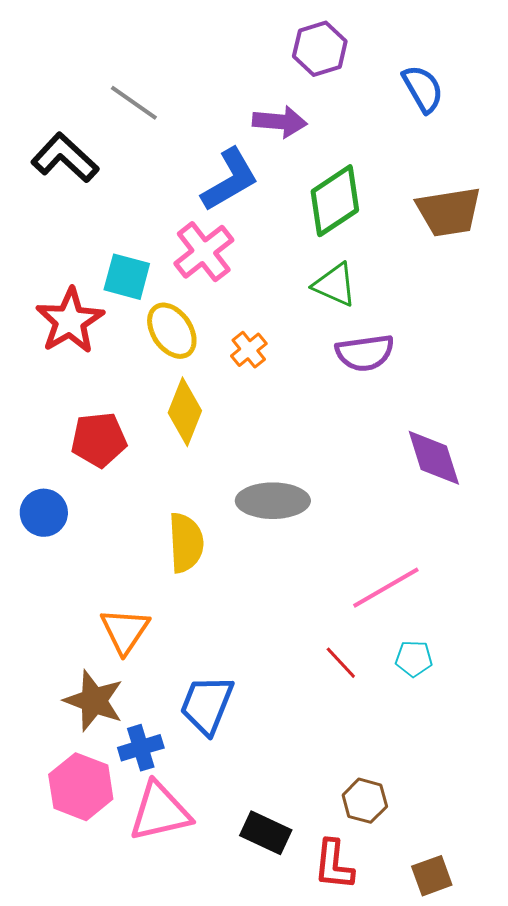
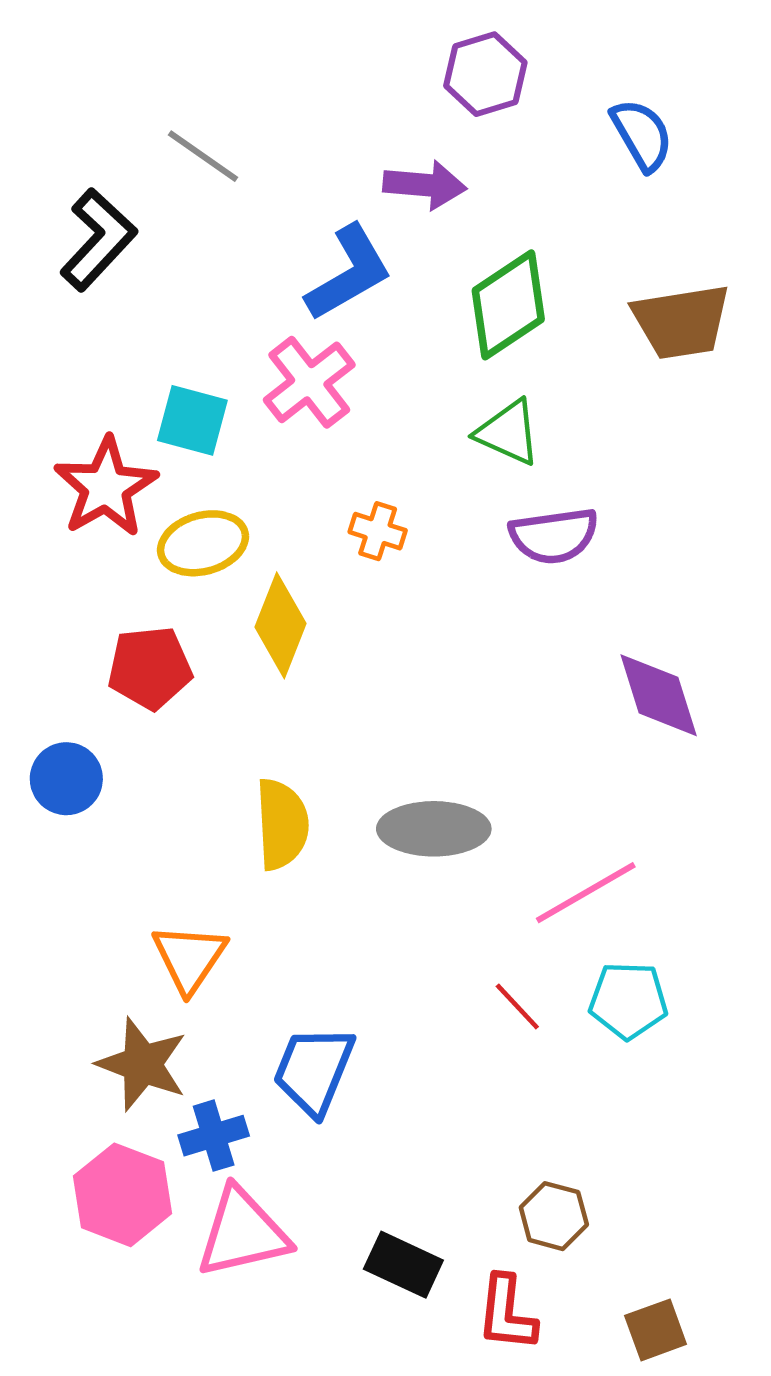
black L-shape: (65, 158) -> (98, 240), turned 90
yellow ellipse: (172, 331) -> (203, 543), moved, turned -72
orange cross: (249, 350) -> (378, 531), turned -33
gray ellipse: (273, 501) -> (434, 829), moved
cyan pentagon: (414, 659) -> (628, 1000), size x1.4

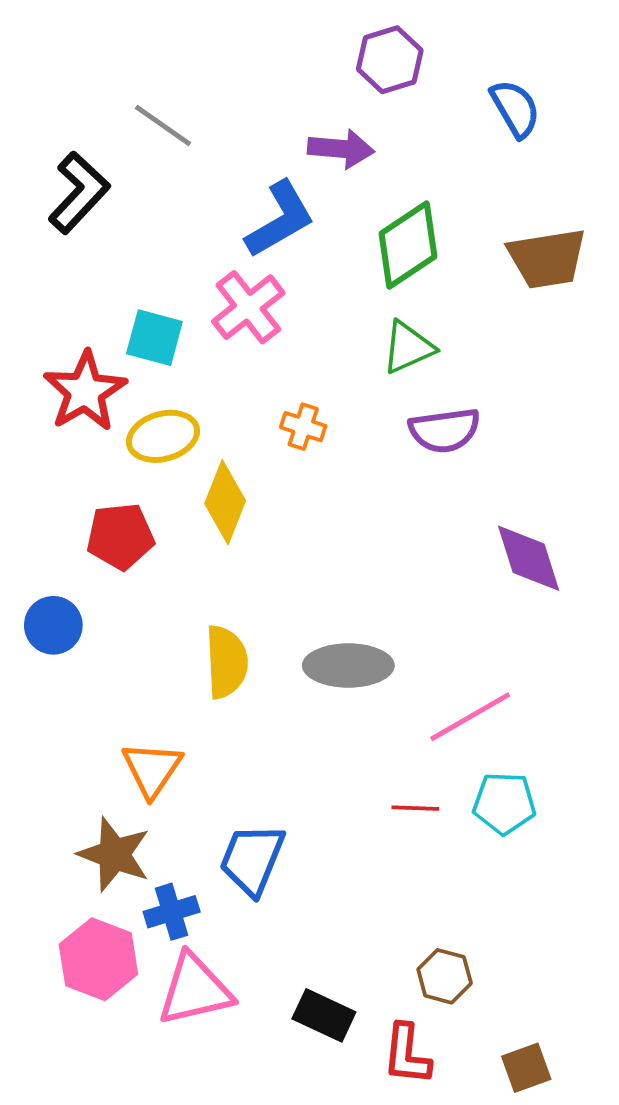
green triangle: (508, 432) -> (408, 347), turned -48
red line: (517, 1006) -> (415, 808), turned -45

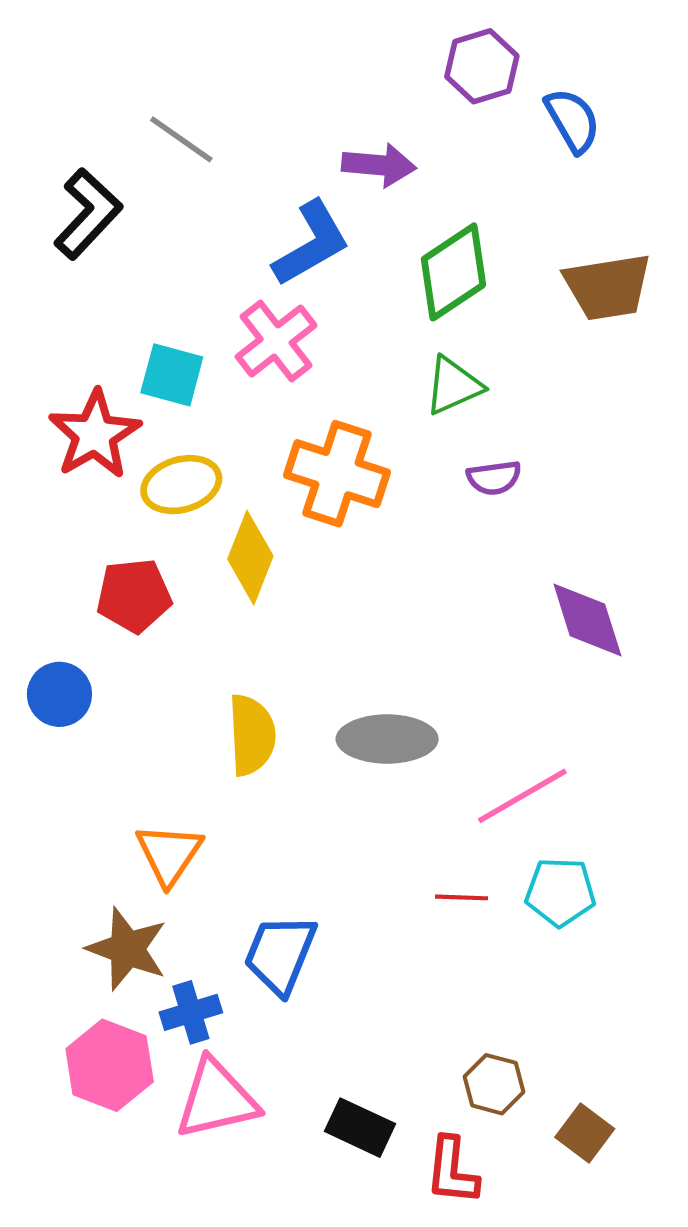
purple hexagon: (390, 60) -> (482, 66), moved
orange cross: (303, 427) -> (337, 474), size x2.0
purple semicircle: (445, 430) -> (494, 478), size x0.7
brown square: (526, 1068) -> (585, 1133), moved, turned -33

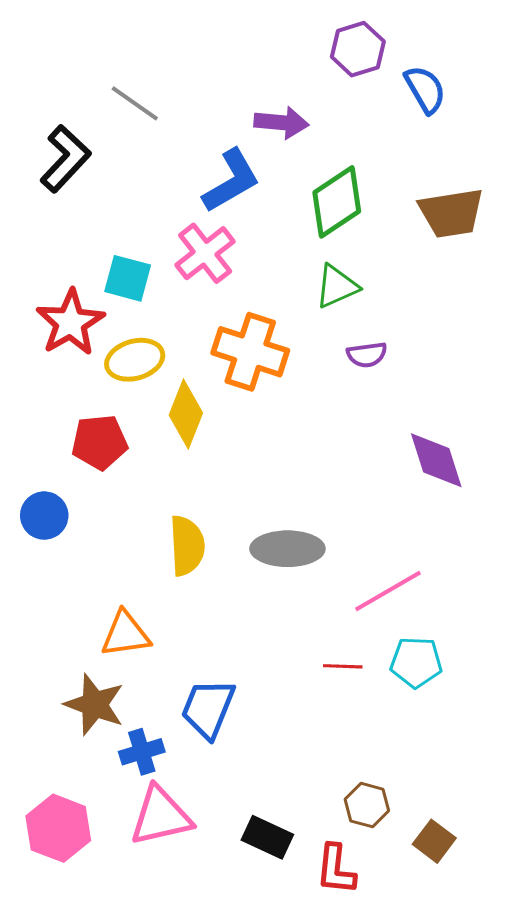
orange triangle: (169, 854) -> (126, 634), turned 48
pink hexagon: (110, 1065) -> (58, 828), moved

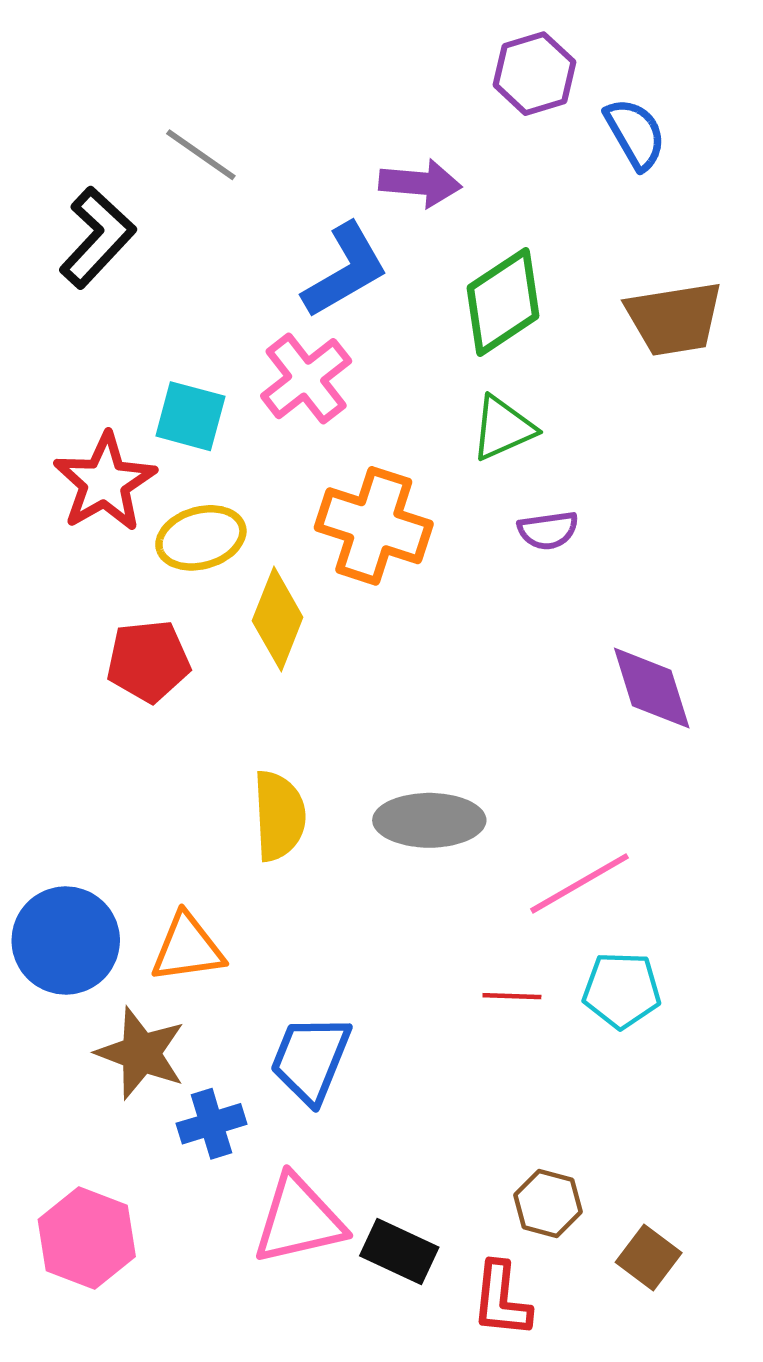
blue circle: (44, 516) -> (66, 940), moved, size x1.5
pink triangle: (161, 816) -> (299, 1220), moved

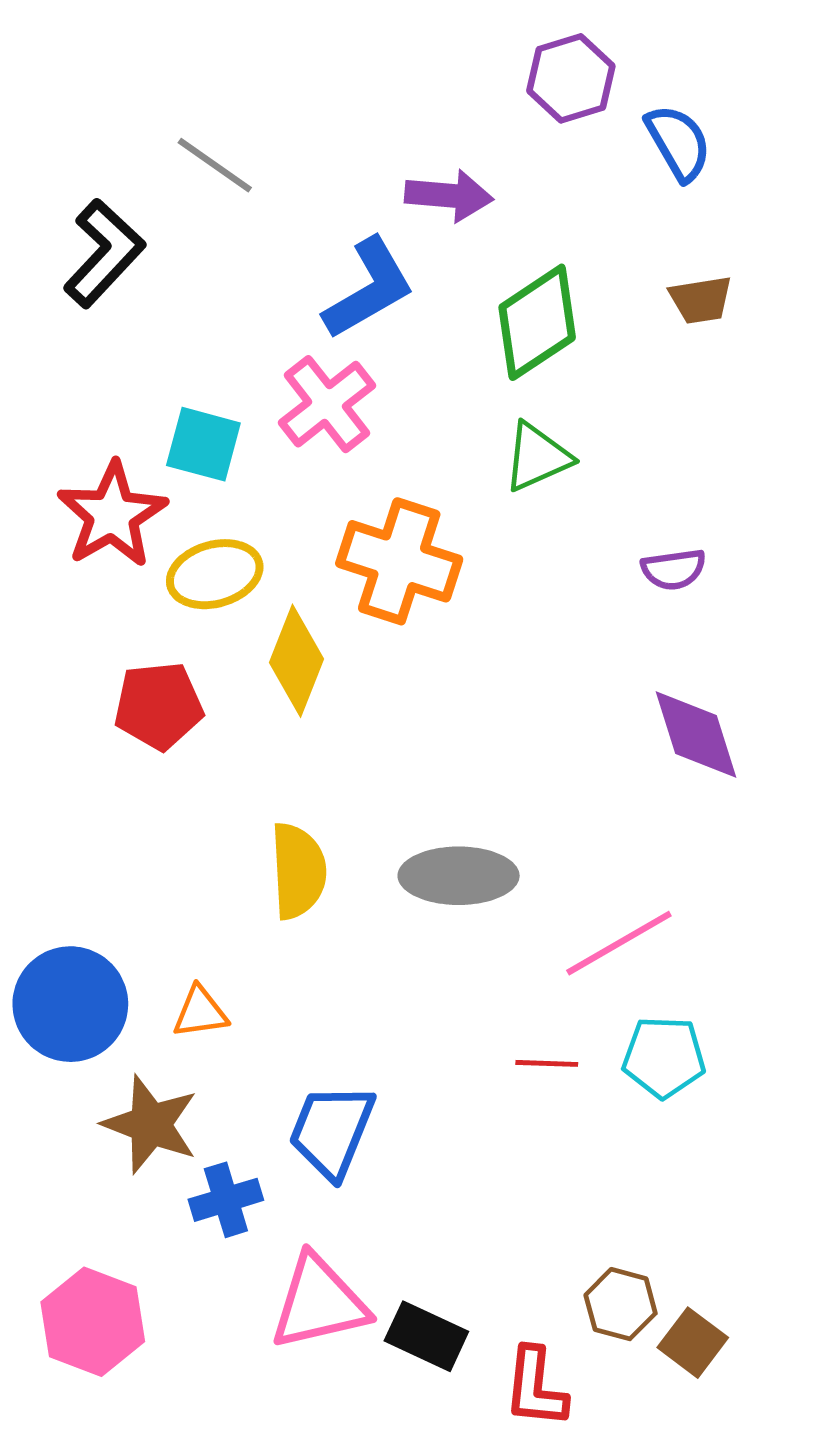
brown trapezoid: (674, 319) -> (701, 300), moved, size x0.6
purple semicircle: (548, 530) -> (674, 569), moved
orange triangle: (187, 948) -> (200, 1012), size x0.7
brown hexagon: (548, 1203) -> (621, 1304), moved

